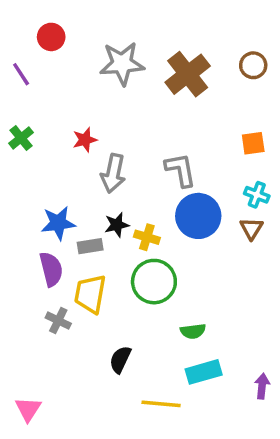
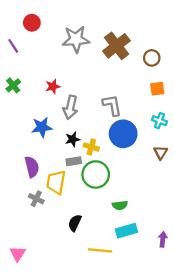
brown circle: (253, 65) -> (152, 58), moved
blue star: (58, 223) -> (42, 127), moved
brown triangle: (251, 228) -> (161, 152), moved
gray rectangle: (90, 246) -> (74, 161), moved

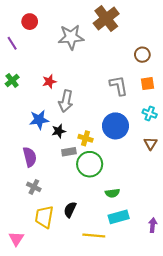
brown cross: (117, 46) -> (106, 18), moved
gray L-shape: (112, 105) -> (119, 86), moved
black star: (73, 139) -> (59, 131), moved
yellow trapezoid: (56, 182) -> (44, 217), moved

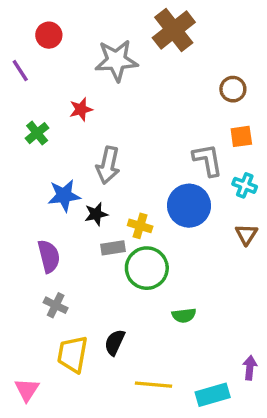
green cross: (12, 80) -> (37, 133), moved
red star: (49, 81) -> (81, 109), moved
gray L-shape: (119, 86) -> (208, 160), moved
cyan rectangle: (119, 217) -> (213, 395), moved

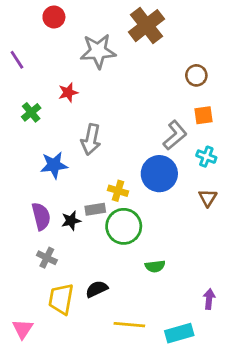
red circle: (49, 35) -> (54, 17), moved
gray L-shape: (208, 160) -> (175, 135), turned 60
black star: (96, 214) -> (71, 221), moved
black semicircle: (115, 342) -> (97, 289), turned 40
purple arrow: (250, 368) -> (209, 299), moved

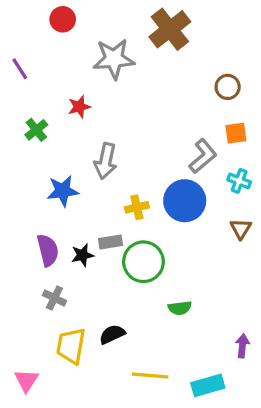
yellow cross: (118, 191) -> (137, 207), moved, turned -30

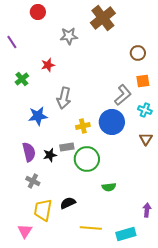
gray star: (114, 59) -> (69, 36), size x0.7
pink triangle: (26, 380) -> (25, 231), moved

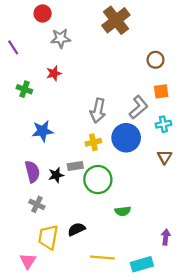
gray star: (69, 36) -> (61, 38), moved
green cross: (22, 79) -> (24, 89), turned -32
gray arrow: (64, 98) -> (98, 111), moved
cyan cross: (145, 110) -> (163, 124), turned -32

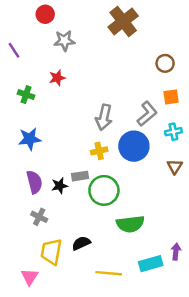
blue star: (43, 131) -> (30, 139), moved
green semicircle: (123, 211) -> (130, 224), size x1.6
cyan rectangle: (142, 264) -> (151, 264), moved

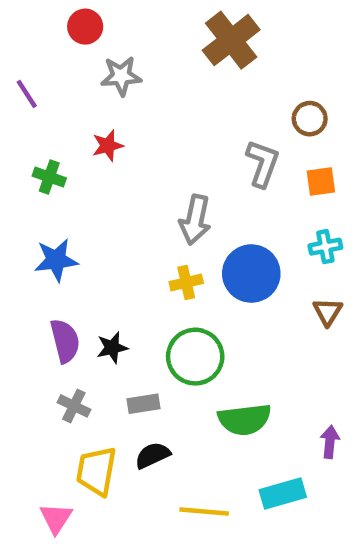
gray L-shape: (147, 114) -> (263, 164), moved, turned -30
gray rectangle: (80, 176) -> (144, 404), moved
purple arrow: (176, 252) -> (330, 442), moved

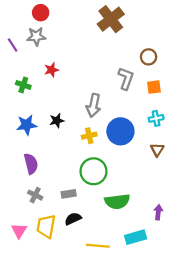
gray star: (121, 76) -> (36, 36), moved
black star: (112, 348) -> (57, 121), moved
pink triangle: (56, 518) -> (19, 231), moved

